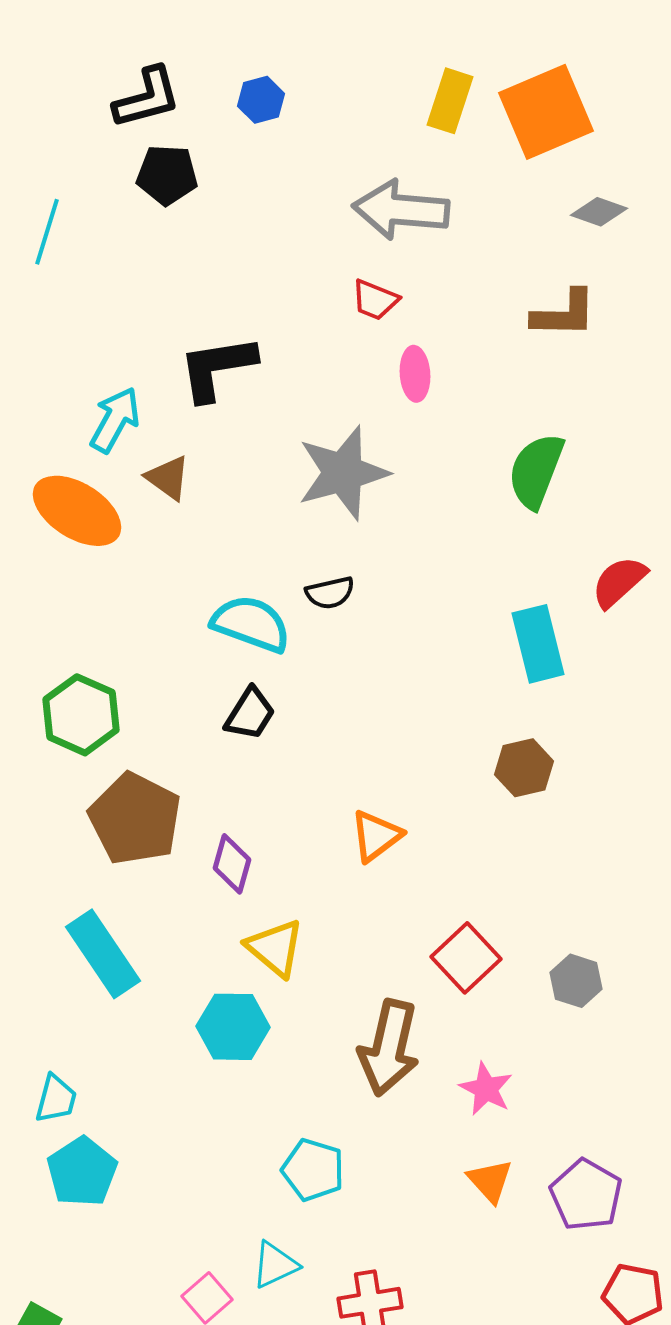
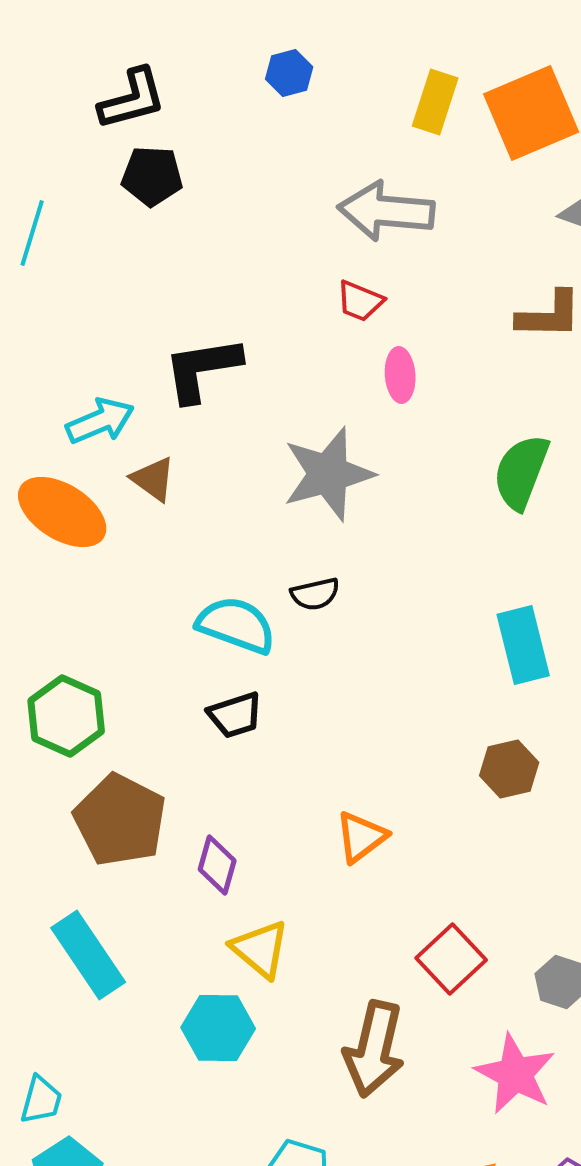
blue hexagon: (261, 100) -> (289, 73), moved
cyan arrow: (115, 420) -> (100, 421), turned 38
black trapezoid: (250, 714) -> (235, 715), turned 40
pink star: (486, 1089) -> (515, 1074), moved, size x1.5

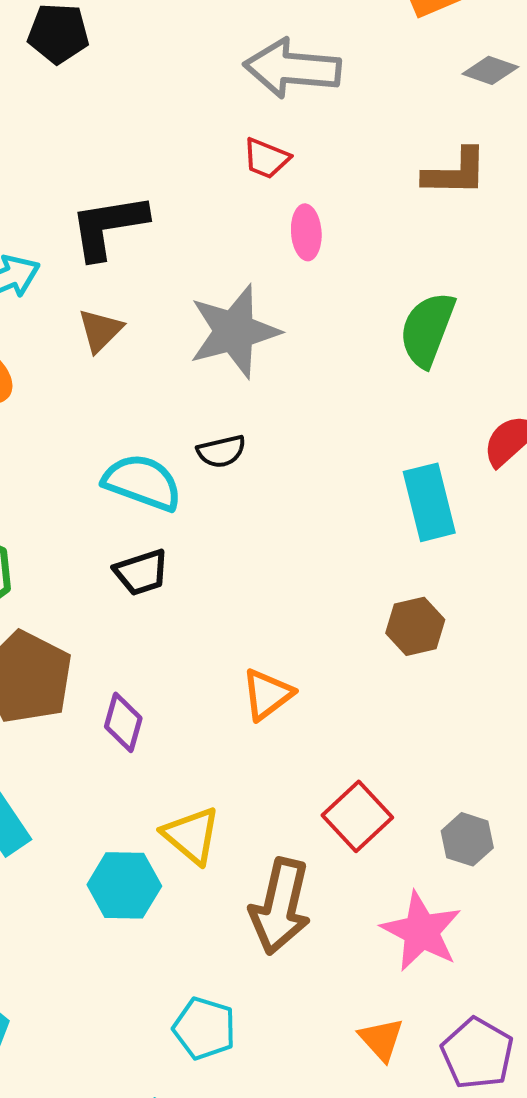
brown triangle: (153, 479) -> (100, 330), moved, turned 39
yellow triangle: (260, 949) -> (191, 835), moved

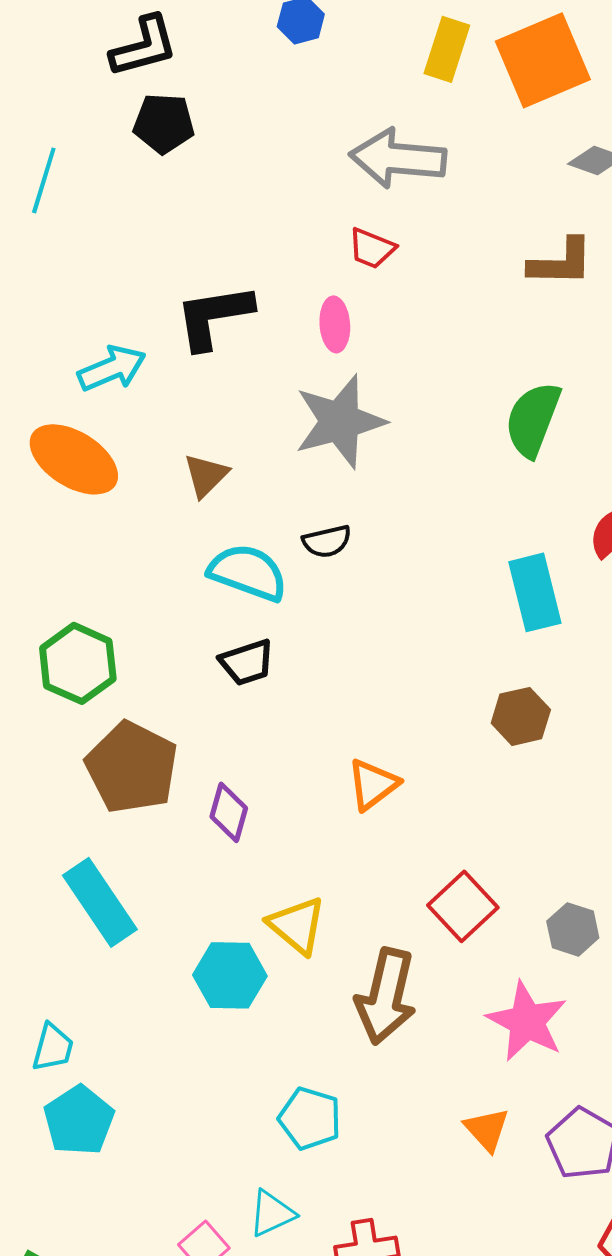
pink ellipse: (306, 232) -> (335, 324), moved
brown triangle: (100, 330) -> (206, 475), moved

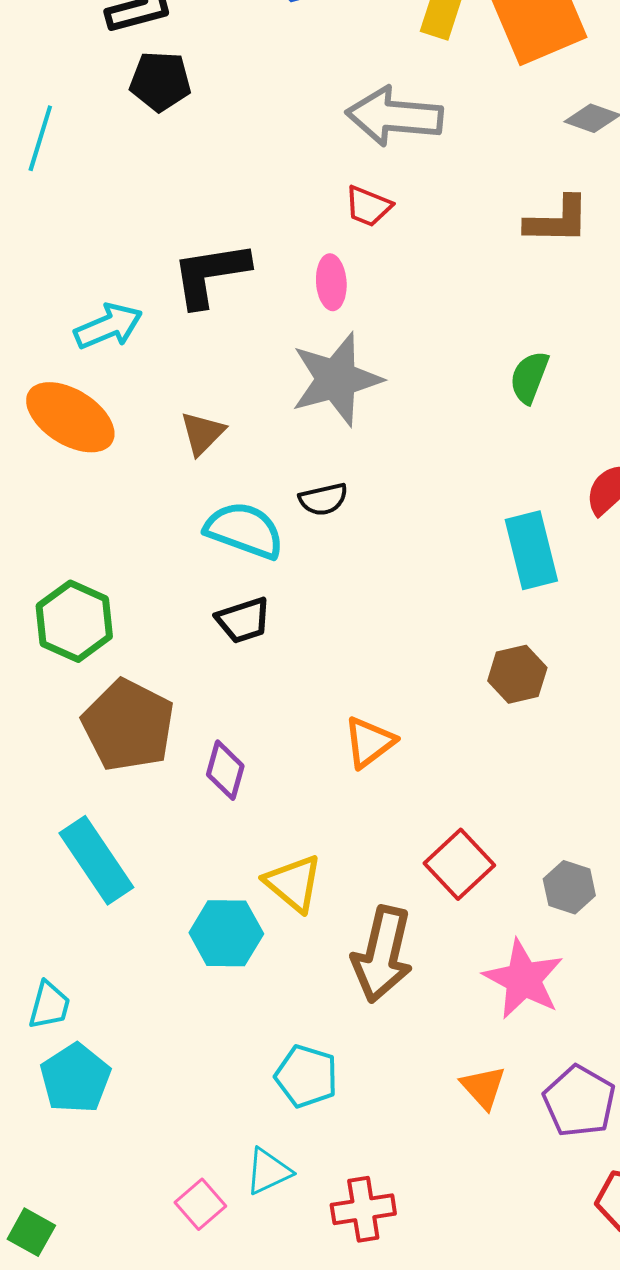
green semicircle: (533, 419) -> (529, 377), size x0.7

